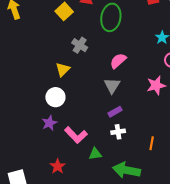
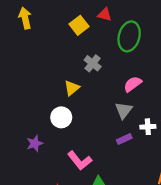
purple star: (49, 123) -> (35, 143), moved
white cross: (118, 132) -> (148, 127), moved

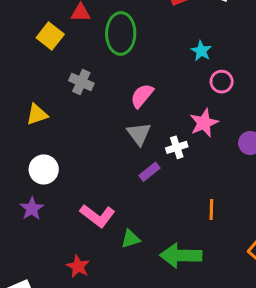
yellow triangle: (72, 88) -> (37, 114), moved, turned 35
white circle: (61, 117) -> (44, 169), moved

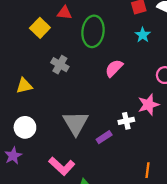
cyan star: (201, 51) -> (143, 35), moved
pink semicircle: (142, 96) -> (114, 68), moved
gray triangle: (139, 134) -> (76, 123), moved, size x1.4

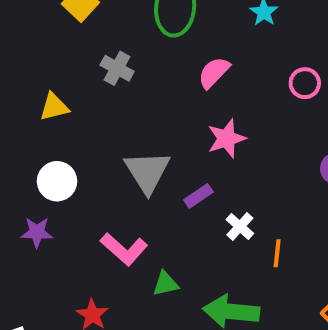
pink star: (149, 105) -> (226, 138), moved
white cross: (126, 121) -> (240, 227), moved, turned -35
purple star: (13, 156) -> (37, 232), turned 30

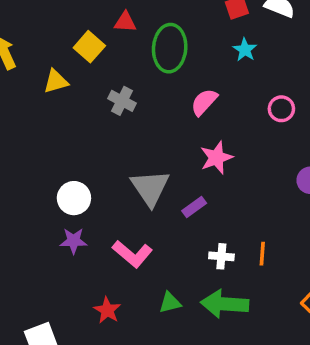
yellow triangle: (54, 107) -> (56, 81), moved
white cross: (240, 227) -> (221, 256), moved, turned -35
purple star: (37, 232) -> (73, 241), moved
green triangle: (166, 284) -> (170, 303), moved

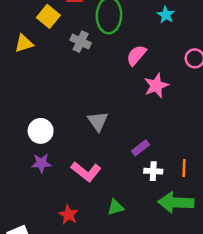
gray cross: (122, 101) -> (81, 42), moved
pink star: (216, 158) -> (156, 86), moved
gray triangle: (150, 188) -> (98, 121), size x0.7
purple rectangle: (194, 207) -> (141, 148), moved
green arrow: (225, 304) -> (176, 202), moved

